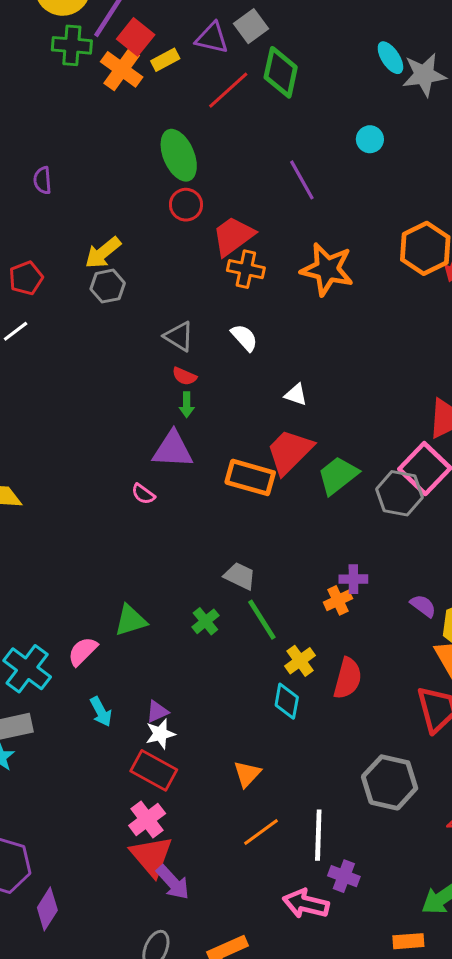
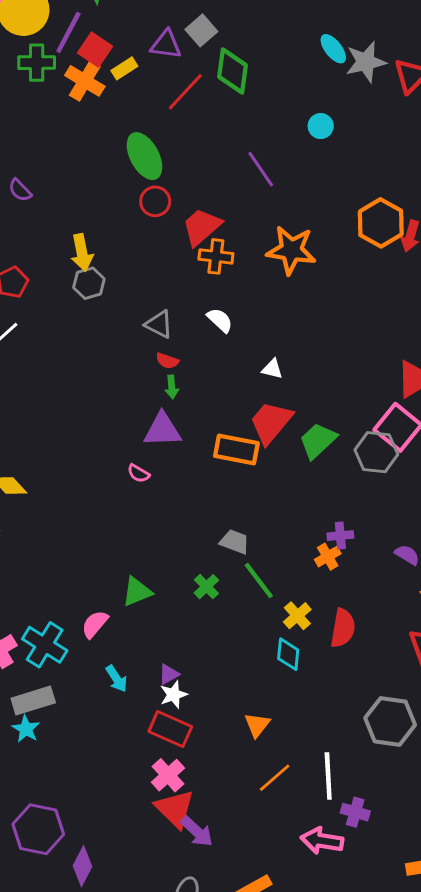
purple semicircle: (42, 180) -> (20, 190), turned -35
yellow arrow: (103, 253) -> (82, 253), turned -57

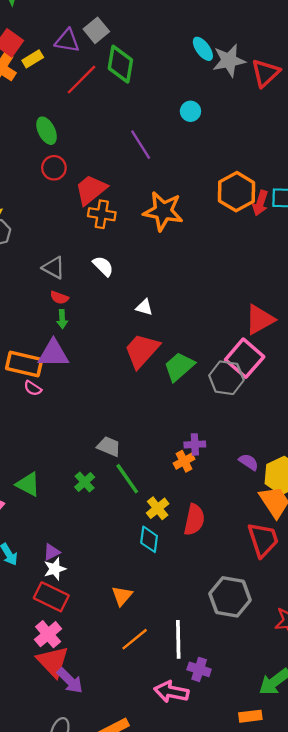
green ellipse: (144, 156) -> (47, 131), size x0.7
orange rectangle: (236, 449) -> (24, 364), moved
green triangle: (137, 592) -> (28, 484), turned 48

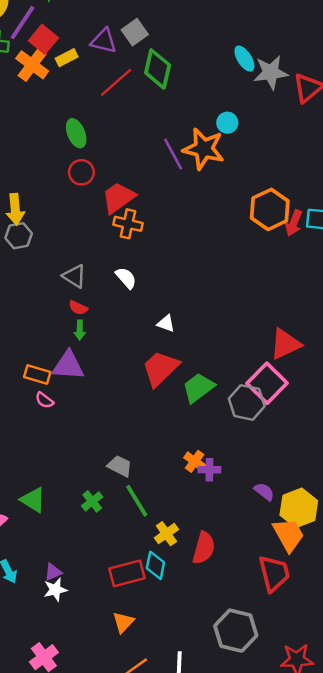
orange star: (163, 211) -> (204, 149), moved
orange rectangle: (24, 364) -> (37, 374), size x0.7
orange cross: (184, 461) -> (195, 461), moved, turned -30
red rectangle: (51, 597) -> (127, 573), moved, turned -44

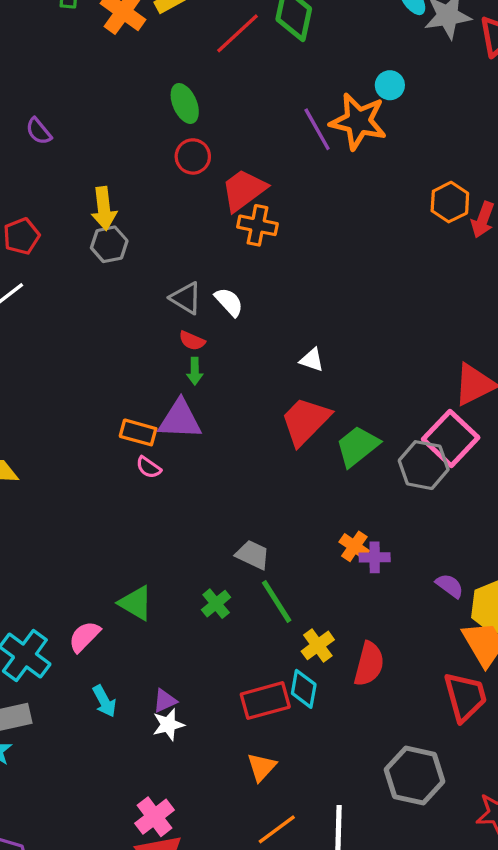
orange hexagon: (270, 209) -> (450, 202), size x0.7
white semicircle: (126, 278) -> (229, 302), moved

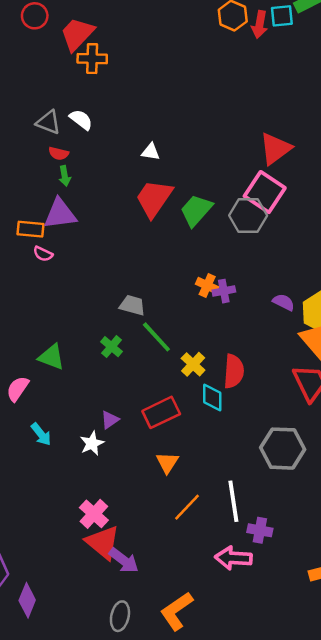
cyan diamond: (304, 689) -> (212, 398), moved
purple triangle: (165, 701) -> (110, 420), moved

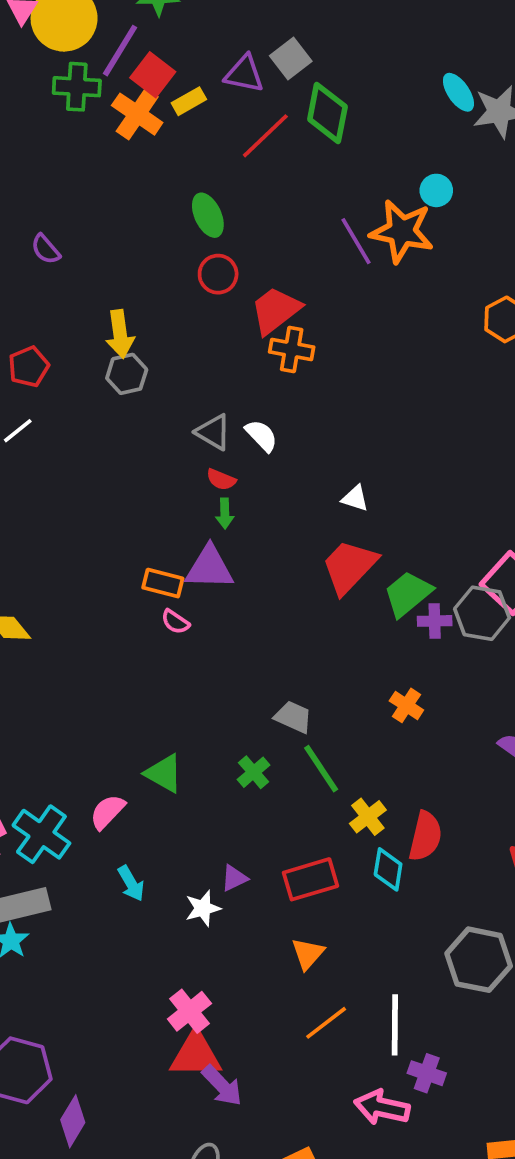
purple cross: (224, 291) -> (435, 621), moved
red triangle: (103, 542) -> (196, 1055), turned -48

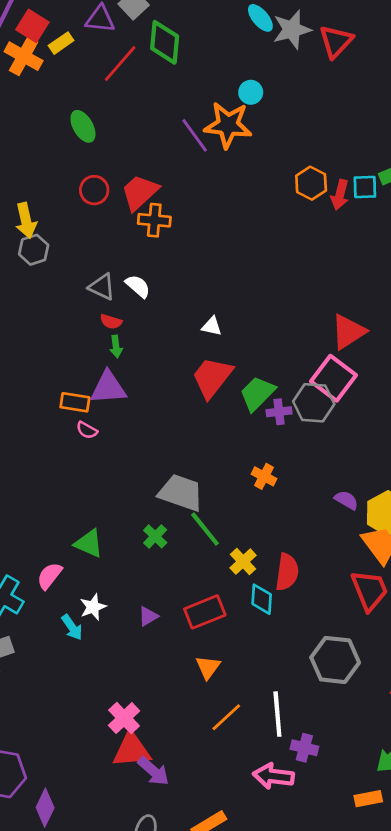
red circle: (218, 274) -> (94, 190), moved
gray trapezoid: (293, 717) -> (181, 493), size x1.6
white star: (203, 908) -> (93, 607), moved

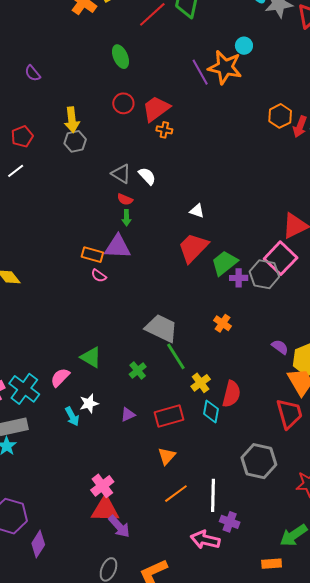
orange cross: (154, 220) -> (164, 130), size x0.7
green cross: (155, 536) -> (138, 371), moved

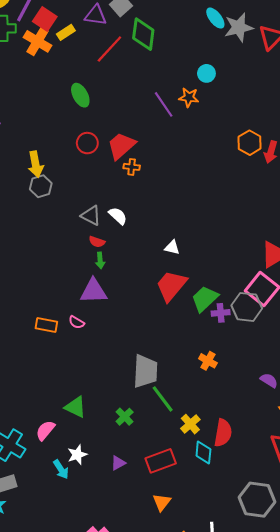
orange star: (225, 67) -> (189, 97), size x0.6
orange rectangle: (92, 255) -> (46, 325), moved
gray trapezoid: (161, 328) -> (145, 371), turned 72

